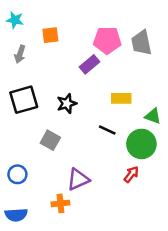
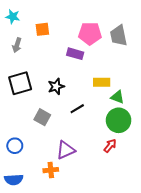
purple rectangle: (90, 64) -> (75, 54), turned 56
green triangle: (153, 116) -> (117, 97), moved
black line: (107, 130) -> (77, 109), moved, turned -56

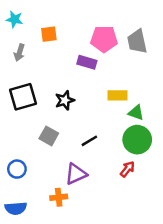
black line: (77, 109) -> (89, 141), moved

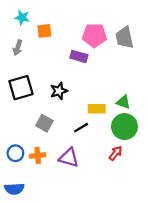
cyan star: (14, 19) -> (22, 17), moved
yellow rectangle: (118, 95) -> (97, 109), moved
purple triangle: (76, 174) -> (69, 158), turned 40
orange cross: (59, 197) -> (38, 155), moved

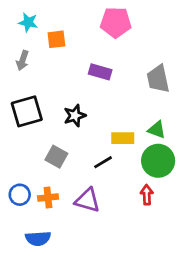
pink pentagon: (94, 35) -> (116, 22), moved
gray trapezoid: (124, 38) -> (158, 79), moved
red arrow: (116, 153) -> (147, 195), turned -40
blue semicircle: (14, 189) -> (38, 238), moved

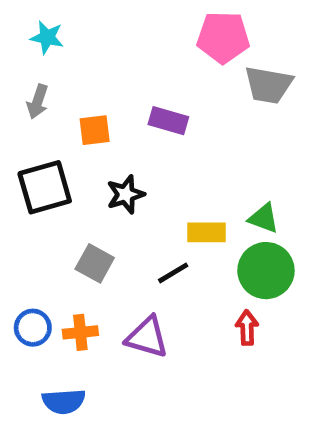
pink pentagon: (116, 22) -> (223, 37), moved
orange square: (56, 39) -> (95, 130), moved
gray trapezoid: (158, 79) -> (268, 85), moved, turned -68

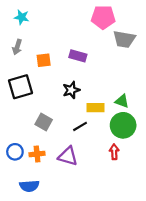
black star: (126, 194) -> (71, 90), moved

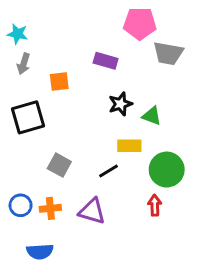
cyan star: (22, 17) -> (18, 34), moved
purple rectangle: (78, 56) -> (106, 61), moved
black star: (71, 90) -> (120, 104), moved
green triangle: (122, 101) -> (152, 116), moved

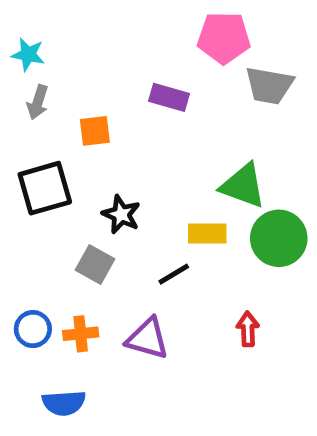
black star: (120, 104) -> (121, 214), moved, turned -30
green triangle: (152, 116) -> (243, 186), size x1.5
green circle: (167, 170) -> (279, 238), moved

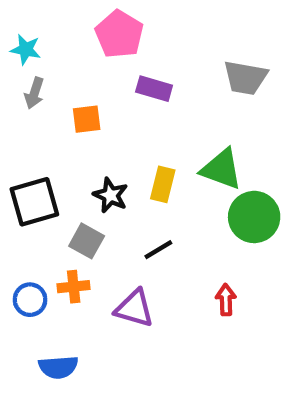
pink pentagon: (224, 38) -> (119, 34), moved, turned 30
black square: (45, 188) -> (34, 202), moved
yellow rectangle: (207, 234) -> (163, 184), moved, turned -76
orange cross: (81, 334) -> (74, 287), moved

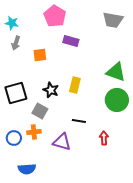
gray trapezoid: (245, 78) -> (113, 20), moved
green triangle: (221, 169) -> (116, 72), moved
black line: (158, 250) -> (79, 121), moved, turned 40

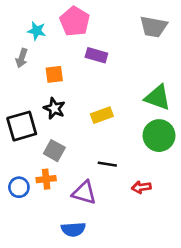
cyan star: (12, 23) -> (37, 31), moved
yellow rectangle: (75, 85) -> (102, 115), turned 56
black star: (51, 90) -> (54, 108), moved
red arrow: (104, 138) -> (141, 187), turned -96
blue semicircle: (27, 169) -> (73, 229), moved

